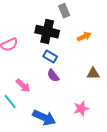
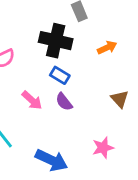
brown triangle: (93, 74) -> (120, 99), turned 48
pink arrow: (23, 86) -> (32, 100), moved

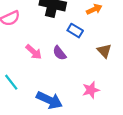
blue rectangle: (60, 75) -> (75, 31), moved

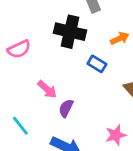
purple semicircle: (59, 53) -> (66, 108), moved, turned 64

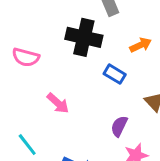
pink semicircle: (19, 49) -> (26, 57), turned 40
purple semicircle: (66, 108) -> (119, 126), moved

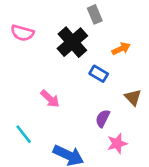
black cross: (84, 37) -> (72, 42), turned 36
pink semicircle: (26, 57) -> (22, 33), moved

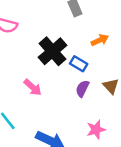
black cross: (72, 42) -> (53, 51), moved
purple semicircle: (103, 118) -> (82, 89), moved

